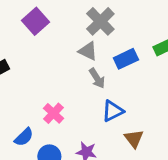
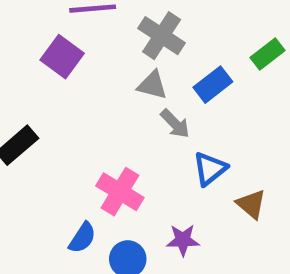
pink cross: (53, 113) -> (120, 192), size x1.4

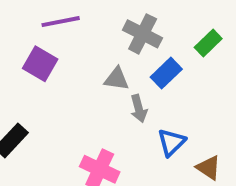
gray cross: (162, 36) -> (143, 34), moved
gray arrow: (175, 124) -> (139, 109), turned 36

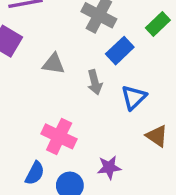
gray triangle: (117, 79) -> (54, 64), moved
blue triangle: (171, 142) -> (134, 97), moved

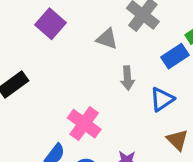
blue rectangle: (120, 51) -> (175, 56), moved
gray triangle: (54, 64) -> (107, 39), moved

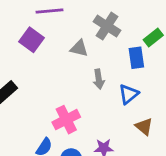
blue rectangle: (175, 56) -> (136, 58), turned -60
pink cross: (84, 124) -> (66, 120), turned 32

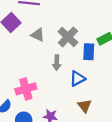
gray cross: (107, 26) -> (68, 37), moved
gray triangle: (79, 48) -> (38, 35), moved

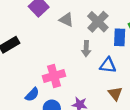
blue triangle: (77, 79) -> (108, 65), turned 35

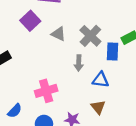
brown triangle: (115, 94) -> (98, 107), moved
blue semicircle: (32, 95) -> (15, 111), moved

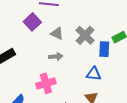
gray arrow: (79, 63) -> (56, 57), moved, turned -96

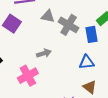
gray triangle: (57, 33) -> (48, 16), moved
pink cross: (46, 83) -> (28, 76), moved

